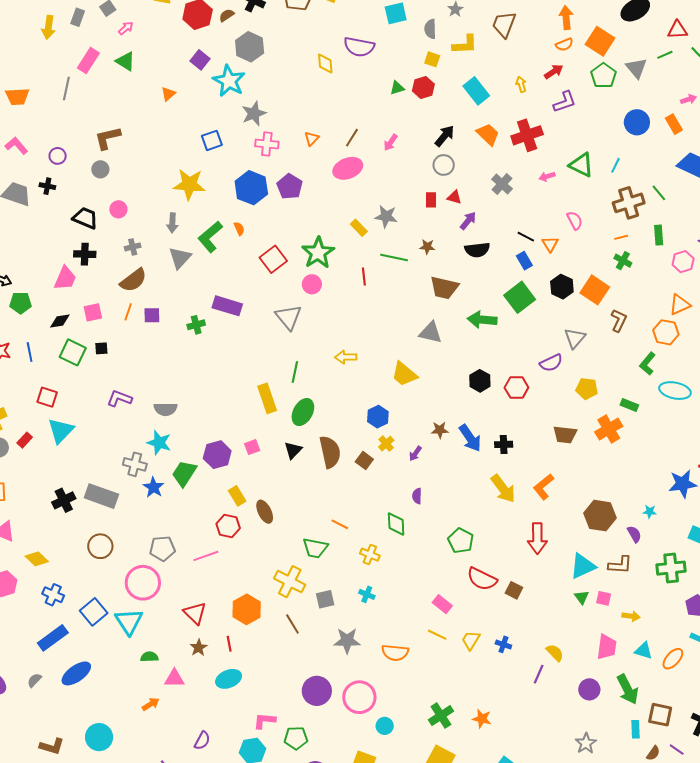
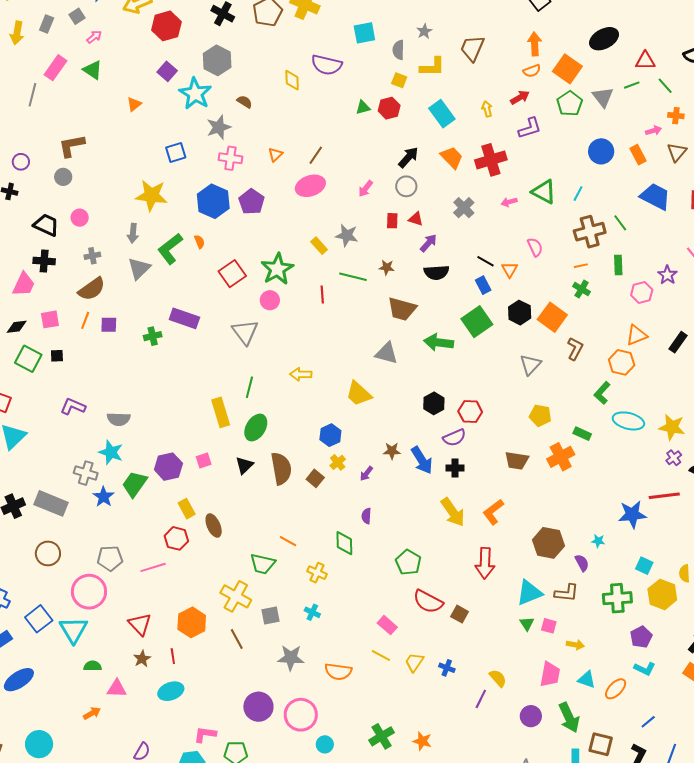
brown semicircle: (227, 15) -> (245, 102), moved, turned 63
pink arrow: (391, 143) -> (366, 189), moved
purple semicircle: (551, 363) -> (454, 438), moved

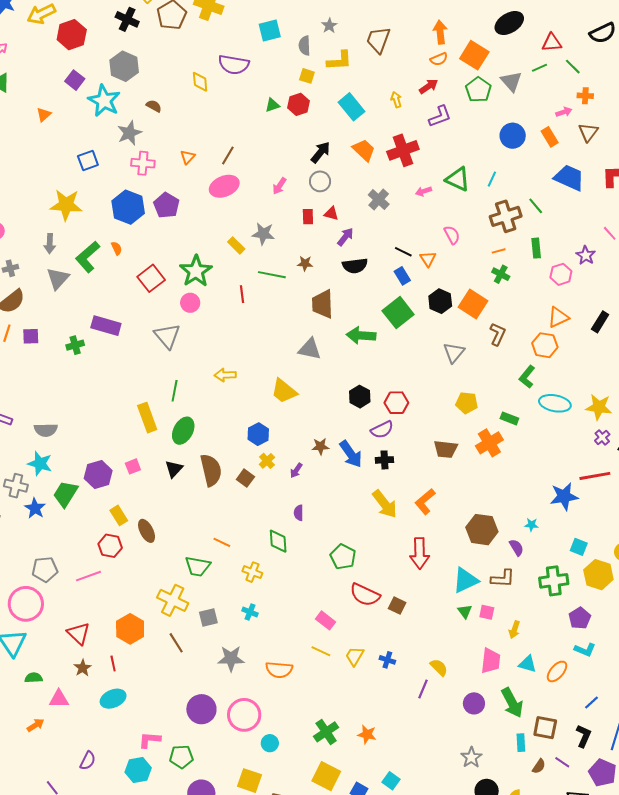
brown trapezoid: (402, 309) -> (323, 304), turned 76
yellow arrow: (575, 645) -> (514, 630), turned 102

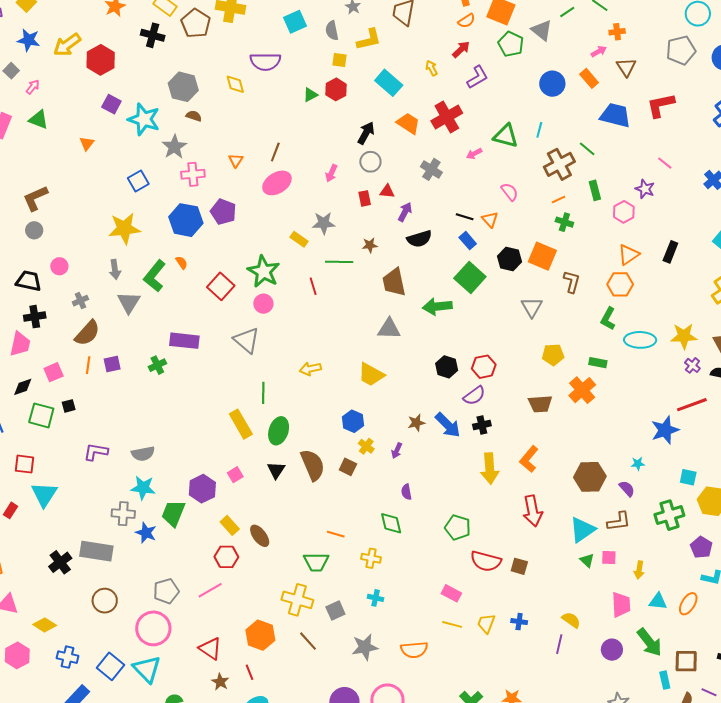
gray hexagon: (124, 66) -> (183, 87), moved
yellow arrow: (385, 504) -> (490, 469), turned 44

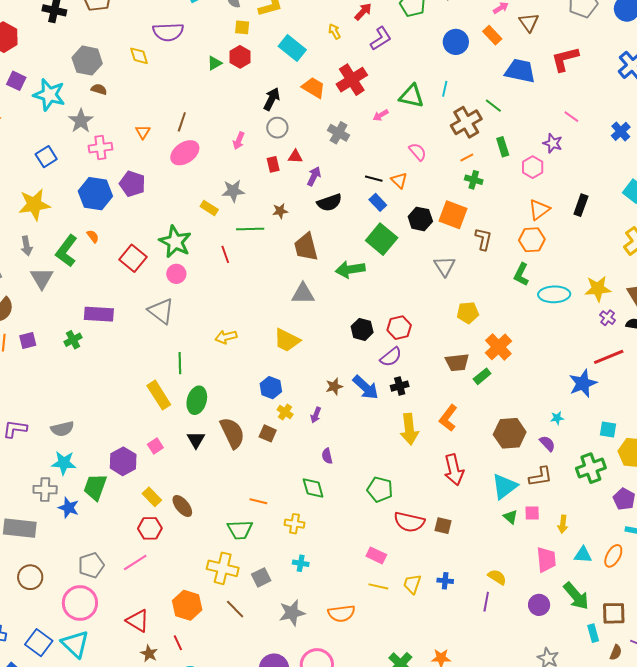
green rectangle: (598, 363) -> (482, 376), moved, turned -48

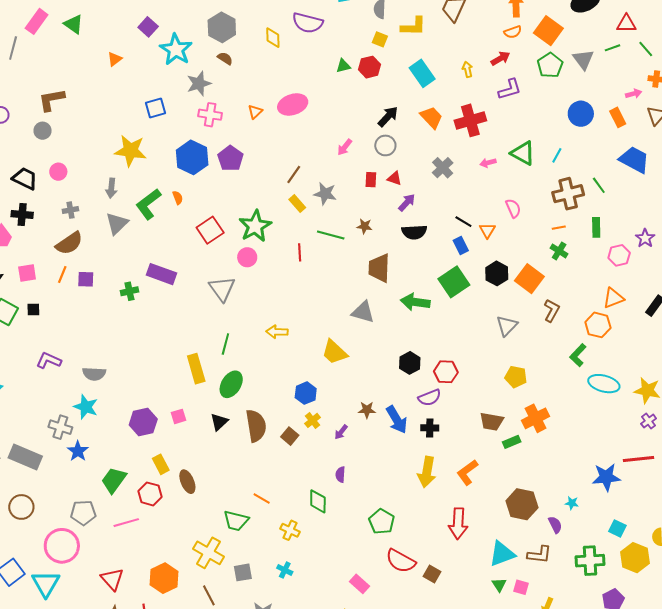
brown line: (182, 122) -> (294, 175), moved
pink ellipse: (185, 153) -> (293, 104), moved
green trapezoid: (95, 487) -> (114, 480), moved

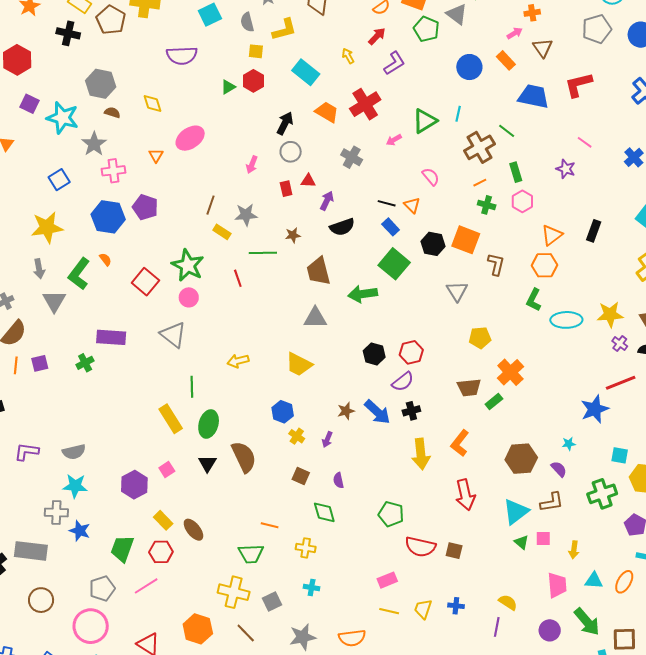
yellow diamond: (273, 38) -> (152, 103), moved
green triangle: (523, 153) -> (425, 121), turned -44
pink hexagon: (619, 255) -> (522, 201), moved
brown square: (290, 436) -> (301, 476), moved
pink rectangle: (360, 584) -> (387, 580), turned -48

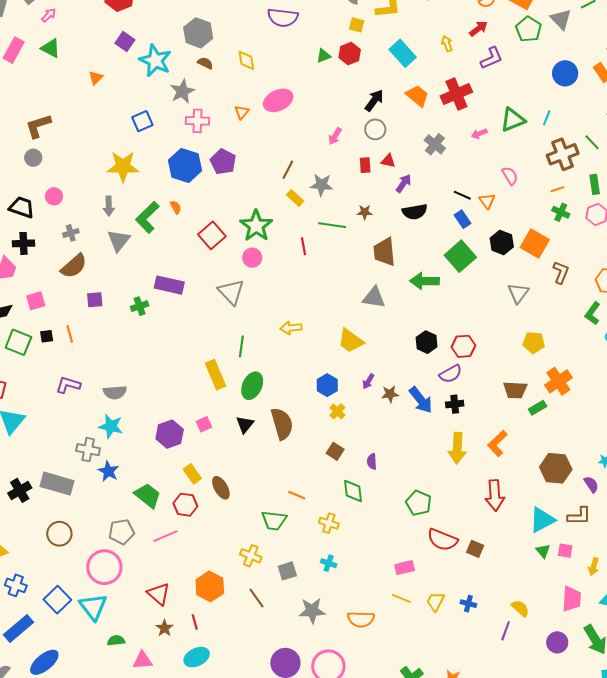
orange line: (16, 365) -> (70, 334), moved, turned -30
purple arrow: (327, 439) -> (368, 381), moved
green trapezoid: (122, 549) -> (148, 495), turned 100
yellow cross: (234, 592) -> (251, 556), size x0.7

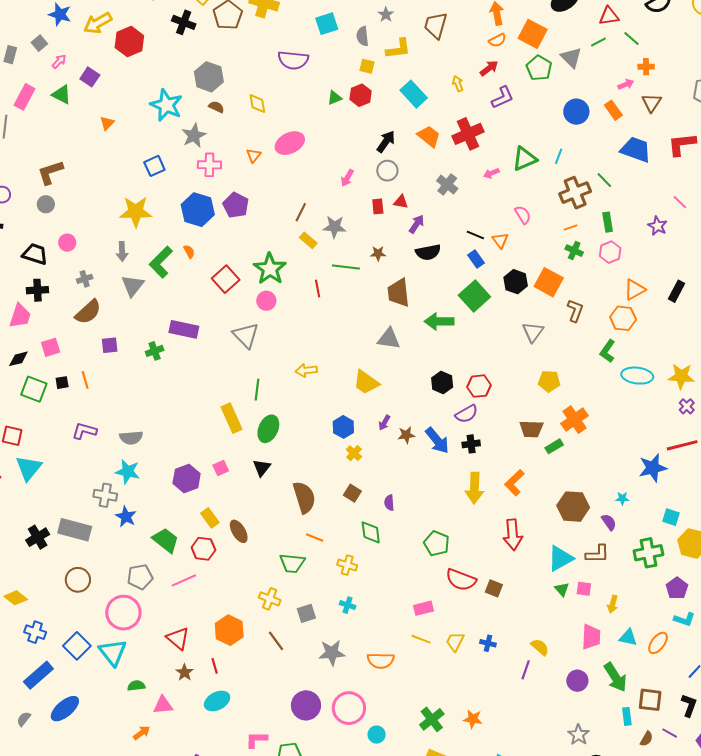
purple square: (125, 42) -> (90, 77), moved
brown semicircle: (282, 424) -> (304, 497), moved

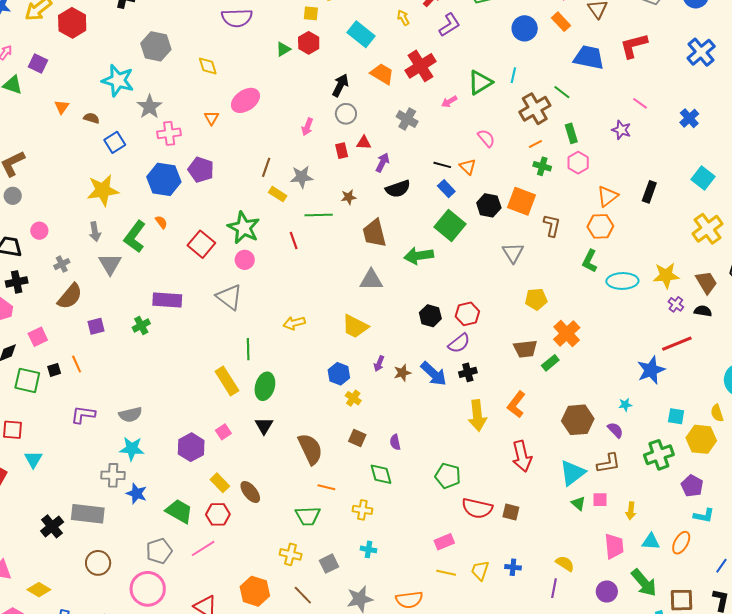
brown semicircle: (216, 107) -> (91, 118), moved
cyan triangle: (29, 468) -> (33, 459), size x0.7

